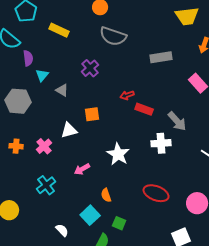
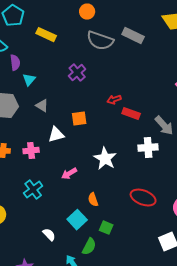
gray rectangle: (161, 57) -> (133, 36), moved, turned 35
gray triangle: (62, 90) -> (42, 106), moved
pink cross: (44, 146) -> (31, 151), turned 35

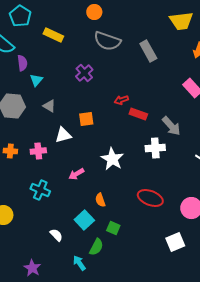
gray rectangle: (133, 36) -> (148, 51), moved, turned 35
cyan cross: (33, 190) -> (40, 190), turned -30

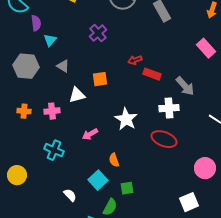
red ellipse: (150, 198) -> (164, 139), moved
green square: (113, 228) -> (127, 188), turned -32

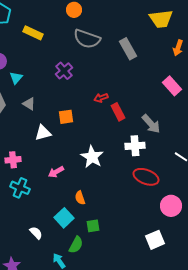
red rectangle: (152, 74) -> (118, 112), turned 42
pink cross: (52, 111) -> (13, 160), moved
red ellipse: (164, 139) -> (146, 177), moved

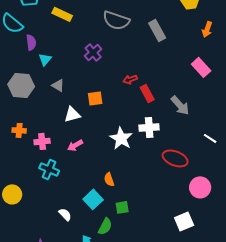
white cross: (135, 146) -> (149, 127), moved
pink arrow: (56, 172) -> (75, 145), moved

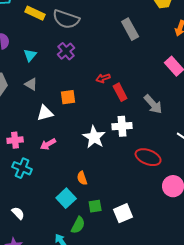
gray semicircle: (116, 20) -> (66, 19), moved
cyan triangle: (45, 59) -> (30, 55), moved
white semicircle: (65, 214) -> (18, 213), moved
white square: (184, 221) -> (123, 213), moved

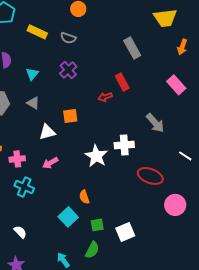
gray semicircle: (66, 19) -> (68, 38), size x0.6
red rectangle: (120, 92) -> (122, 82), moved
green semicircle: (78, 225) -> (92, 250), moved

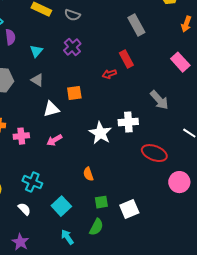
cyan cross: (24, 187) -> (32, 182), moved
cyan square: (68, 217) -> (61, 206), moved

